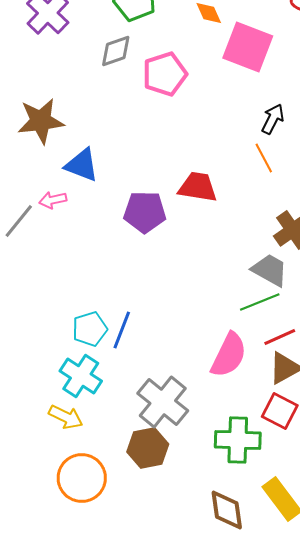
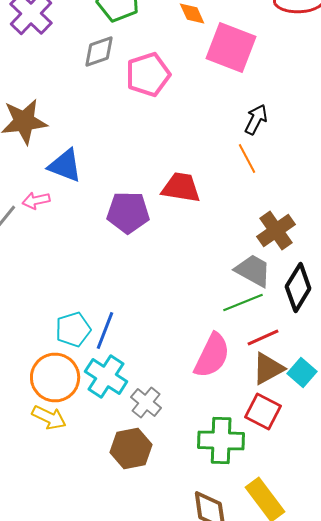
cyan cross: (81, 376) -> (106, 376), moved
gray cross: (163, 402) -> (146, 402), size x0.6
orange circle: (82, 478) -> (55, 378), moved

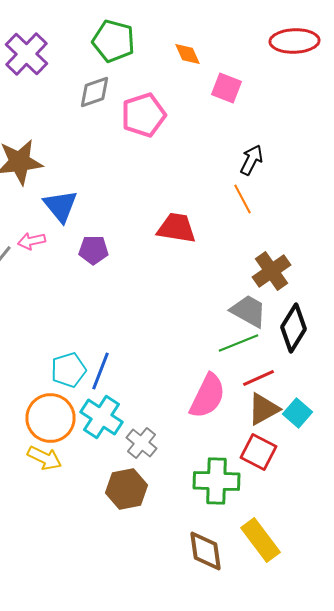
pink square: (231, 48) -> (226, 88), size x0.6
blue triangle: (65, 166) -> (60, 206), turned 30
purple pentagon: (128, 212) -> (94, 250), moved, size x0.7

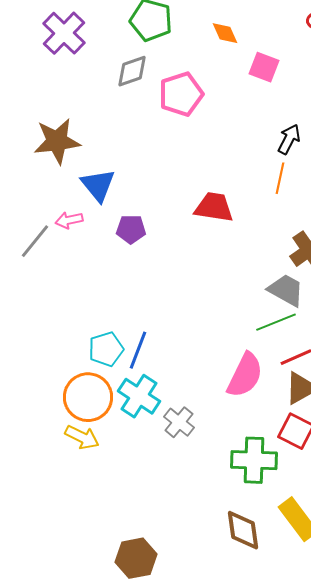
orange line: (242, 199) -> (280, 178), turned 40
brown hexagon: (126, 489) -> (136, 558), moved

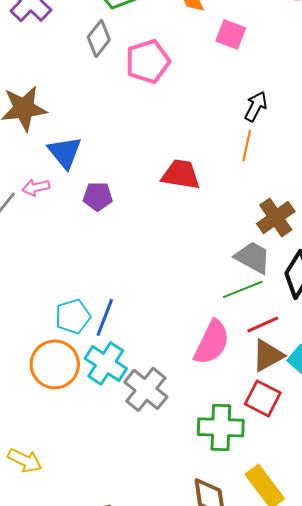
gray diamond: (132, 71) -> (99, 38), turned -33
gray cross: (179, 422) -> (146, 389), size x1.4
yellow arrow: (82, 437) -> (25, 460), moved

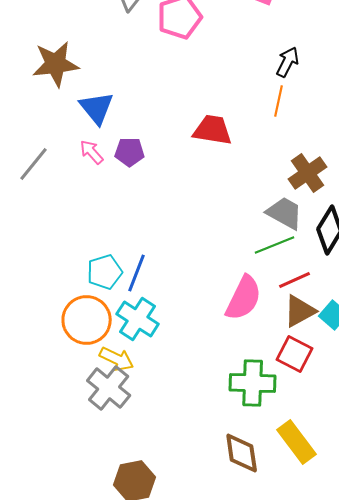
pink arrow: (36, 187) -> (92, 152), moved, turned 60
gray cross: (146, 389) -> (109, 388), moved
yellow arrow: (25, 460) -> (117, 359), moved

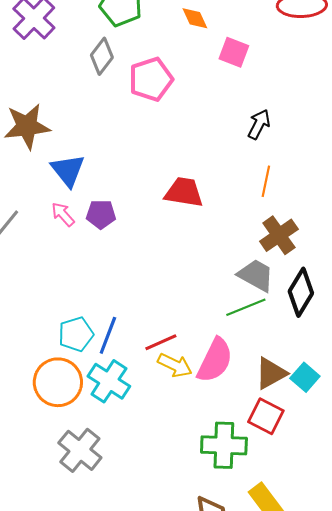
orange line: (279, 101) -> (266, 181), moved
red line: (295, 280) -> (161, 342), moved
yellow arrow: (117, 359) -> (175, 365), moved

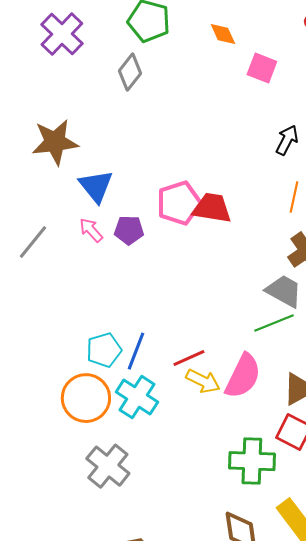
pink pentagon: (151, 79) -> (179, 203), moved

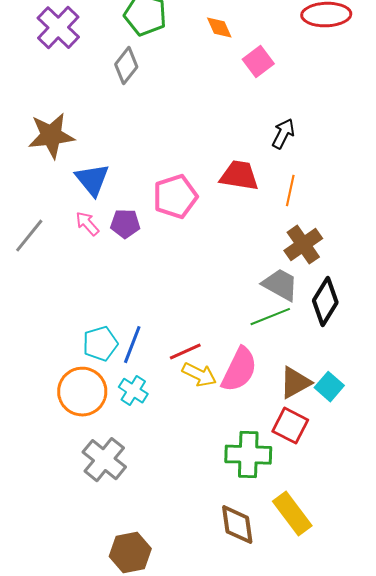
pink square: (262, 68) -> (258, 62), turned 32
red trapezoid: (212, 208) -> (239, 176), moved
cyan cross: (137, 397) -> (133, 391), size x0.7

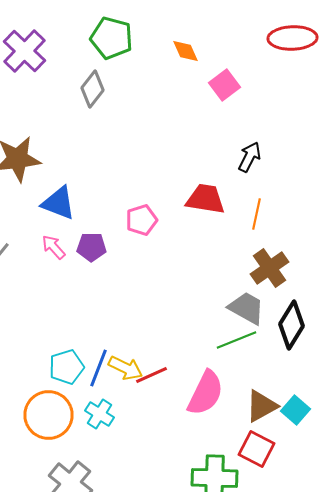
blue triangle: (92, 180) -> (58, 203), turned -30
pink pentagon: (175, 197) -> (142, 220), size x0.7
yellow arrow: (199, 375) -> (126, 368), moved

